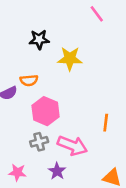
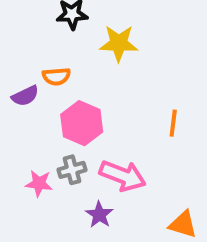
orange line: (106, 123) -> (173, 123), moved
pink star: (17, 172) -> (39, 183), moved

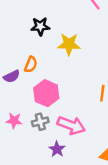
orange semicircle: (56, 76) -> (31, 65), turned -63
pink star: (39, 183) -> (14, 121), moved

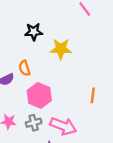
orange semicircle: (31, 65) -> (25, 68), turned 140

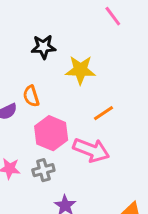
orange line: (93, 95) -> (104, 113), moved, turned 49
pink arrow: (63, 126) -> (91, 150), moved

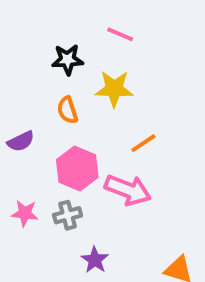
pink line: (113, 16) -> (120, 34), moved, turned -30
orange semicircle: (31, 96) -> (68, 110), moved

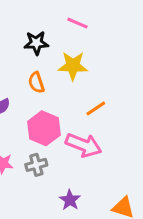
purple star: (95, 260) -> (70, 200), moved

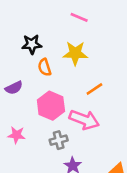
black star: (36, 43) -> (32, 44), moved
gray cross: (36, 165) -> (59, 140), moved

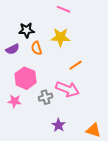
purple semicircle: (14, 88) -> (12, 49), moved
pink hexagon: (51, 106) -> (26, 78), moved
gray cross: (59, 140) -> (46, 97), moved

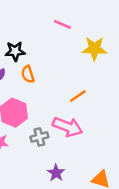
yellow star: (60, 37) -> (94, 49), moved

